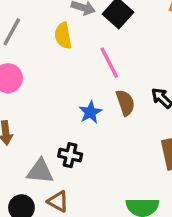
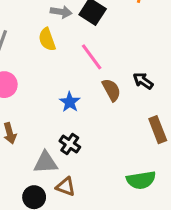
blue star: (90, 112) -> (70, 102), moved
black cross: (70, 155) -> (70, 144), turned 30

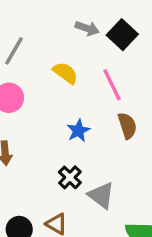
yellow semicircle: (47, 39) -> (65, 73), moved, turned 135
gray triangle: (46, 163) -> (101, 195), moved, turned 30

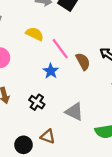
pink line: (112, 85) -> (60, 49), moved
black cross: (70, 177) -> (37, 102), moved

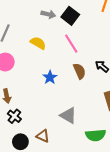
pink line: (60, 49) -> (71, 44), moved
black cross: (37, 102) -> (14, 116), moved

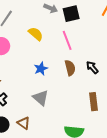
black square: (70, 16) -> (71, 14), turned 30
gray triangle: (68, 115) -> (41, 98), moved

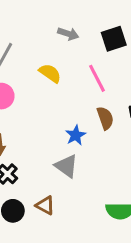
black square: (71, 14) -> (114, 39), moved
blue star: (41, 69) -> (76, 135), moved

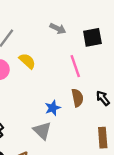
yellow semicircle: (50, 73) -> (27, 61), moved

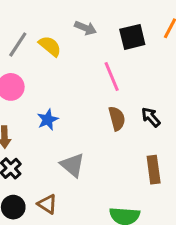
yellow semicircle: (27, 61) -> (50, 46), moved
blue star: (53, 108) -> (48, 120), moved

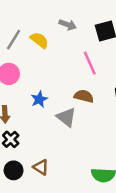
brown semicircle: (117, 119) -> (84, 96), moved, turned -60
gray triangle: (73, 165) -> (66, 117), moved

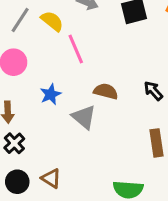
pink line: (90, 63) -> (76, 49), moved

